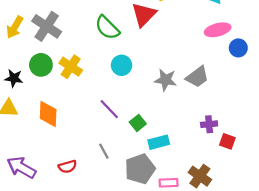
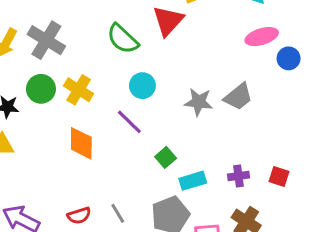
purple line: (109, 109) -> (129, 122), moved
orange diamond: (48, 114) -> (81, 143), moved
purple cross: (209, 124) -> (239, 176), moved
gray line: (104, 151) -> (118, 213), moved

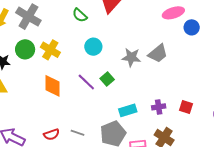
green semicircle: (123, 39) -> (80, 15), size x0.7
purple line: (129, 122) -> (86, 82), moved
green square: (166, 157) -> (107, 79), moved
gray line: (118, 213) -> (77, 133), turned -40

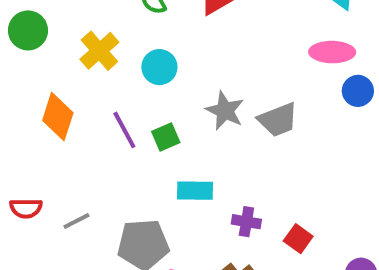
yellow cross: (50, 50) -> (99, 51), moved
cyan rectangle: (128, 110) -> (195, 191), moved
gray line: (77, 133) -> (76, 221), turned -64

